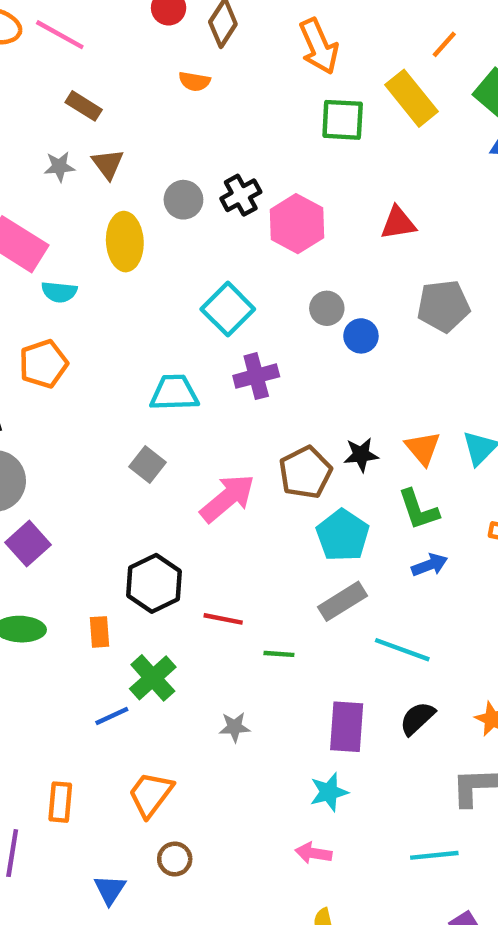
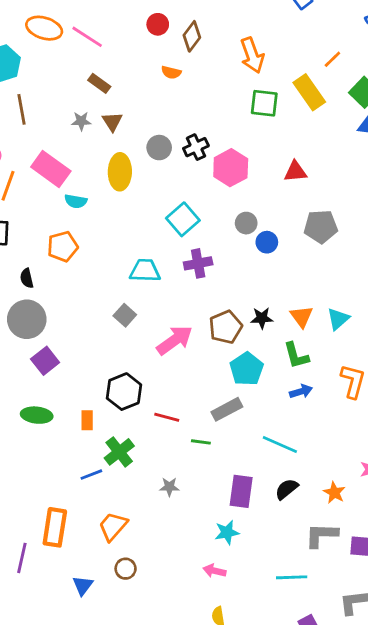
gray rectangle: (342, 601) -> (227, 409), moved
orange rectangle: (60, 802) -> (55, 527), size x1.5

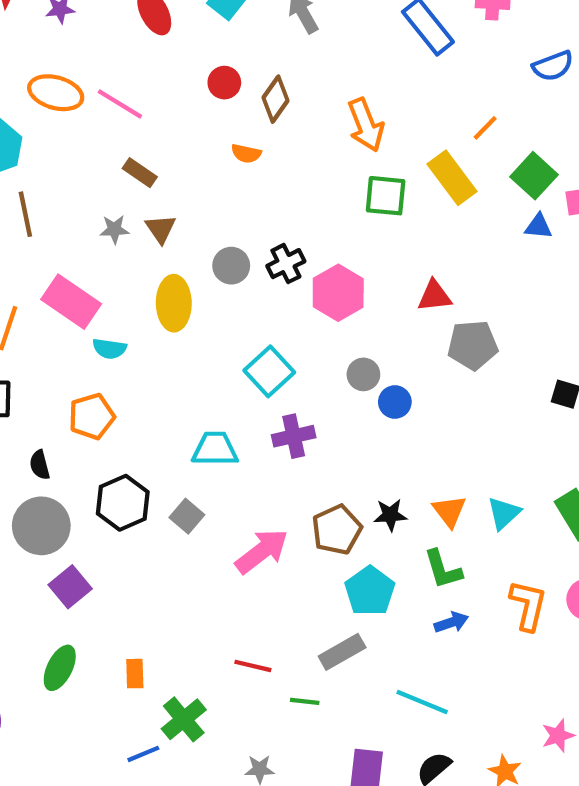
gray pentagon: (321, 227) -> (473, 345), moved
black hexagon: (124, 392) -> (123, 503), moved
green ellipse: (37, 415) -> (60, 668), turned -68

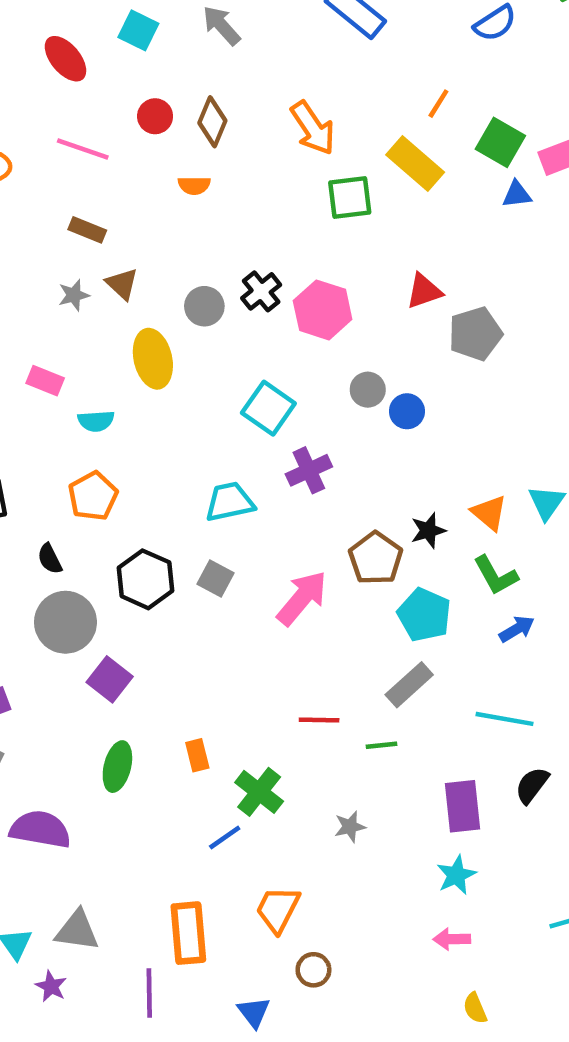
pink line: (120, 104) -> (83, 149), moved
pink rectangle: (71, 302) -> (45, 381), size x0.6

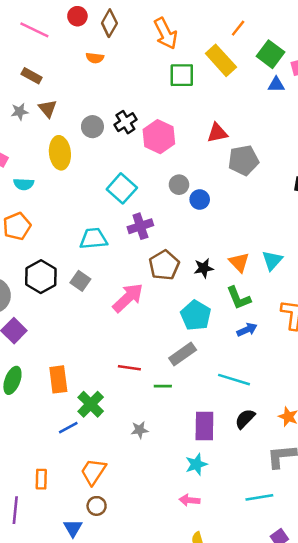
brown pentagon: (376, 558) -> (164, 265), moved
orange rectangle: (197, 755) -> (58, 379), size x1.5
orange rectangle: (188, 933) -> (41, 479), size x0.6
brown circle: (313, 970) -> (97, 506), moved

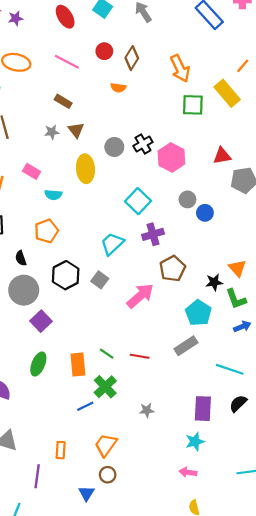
cyan trapezoid: (94, 239) -> (112, 244), turned -40
black star: (204, 268) -> (214, 282), moved
green line: (163, 386) -> (107, 354), moved, turned 32

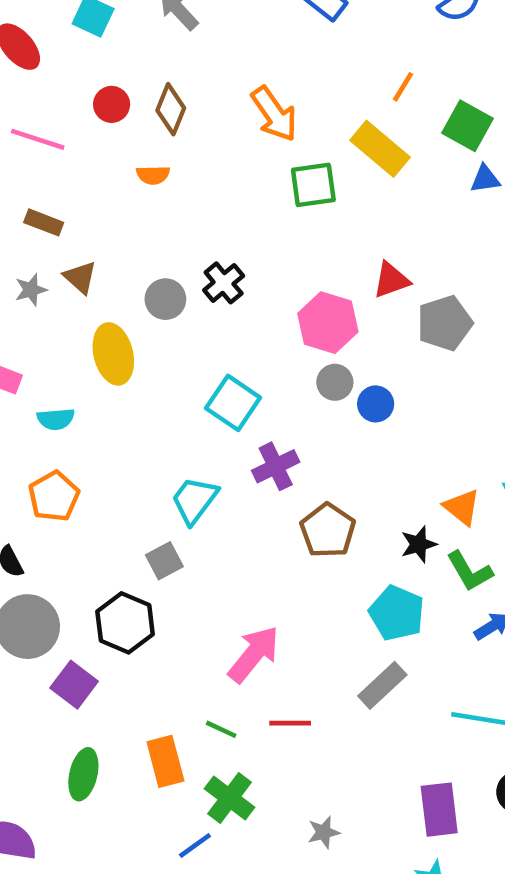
pink hexagon: (171, 157) -> (328, 323), moved
black hexagon: (66, 275) -> (125, 623), moved
gray square: (100, 280) -> (164, 561), moved, turned 35
pink arrow: (140, 296) -> (254, 654), moved

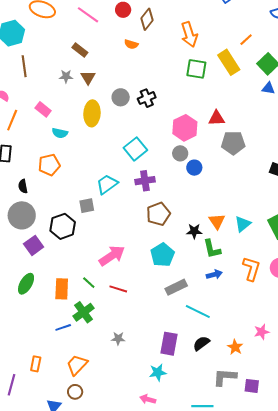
cyan pentagon: (397, 613) -> (163, 255), moved
gray rectangle: (382, 685) -> (176, 287), moved

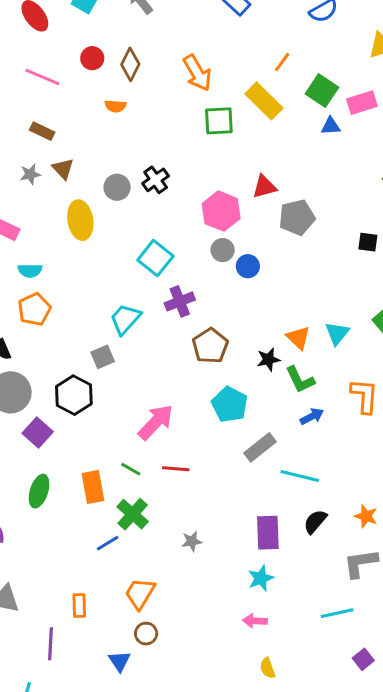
cyan semicircle: (60, 133) -> (30, 271), moved

